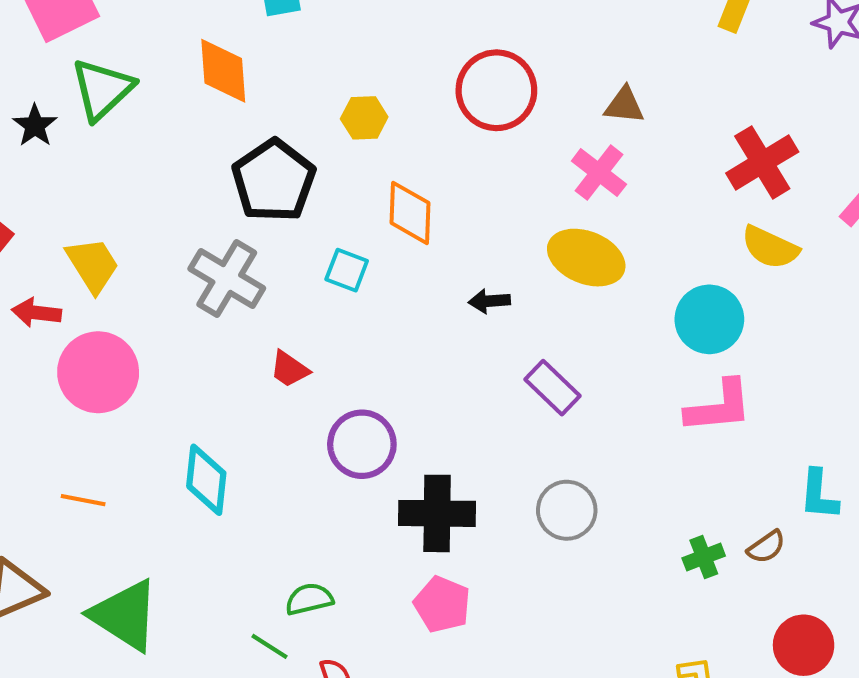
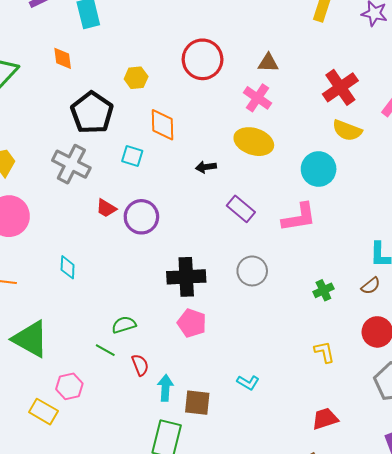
orange diamond: (223, 71) -> (63, 58), size x0.7
pink L-shape: (719, 407) -> (299, 217), moved
purple circle: (362, 444) -> (141, 217), moved
cyan diamond: (206, 480) -> (68, 267), size x0.7
brown semicircle: (766, 547) -> (371, 286), moved

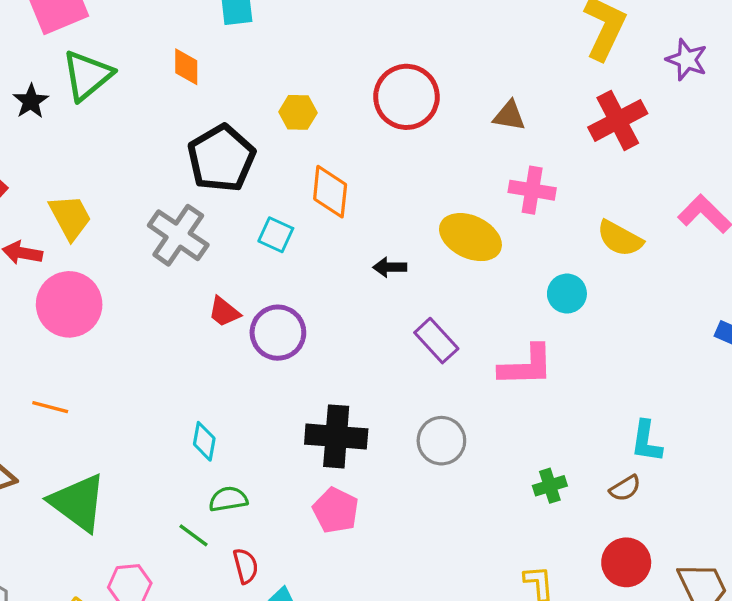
red cross: (340, 87) -> (618, 120), moved
pink cross: (257, 98) -> (532, 190), moved, turned -32
cyan circle: (319, 169) -> (567, 294), size x0.7
cyan diamond: (68, 267) -> (204, 441), moved

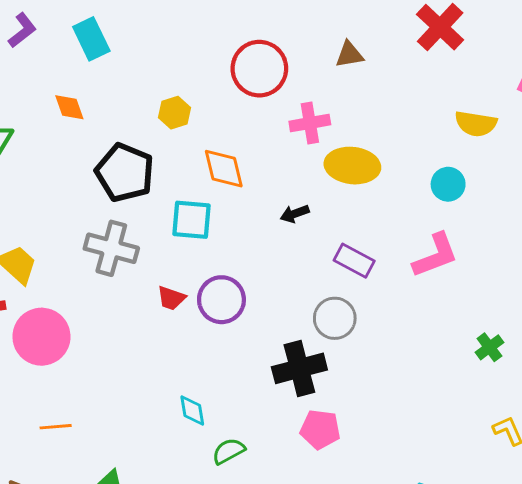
pink cross: (532, 190) -> (310, 123), moved
cyan square: (276, 235) -> (192, 220), size x1.4
gray circle: (441, 441) -> (335, 318), moved

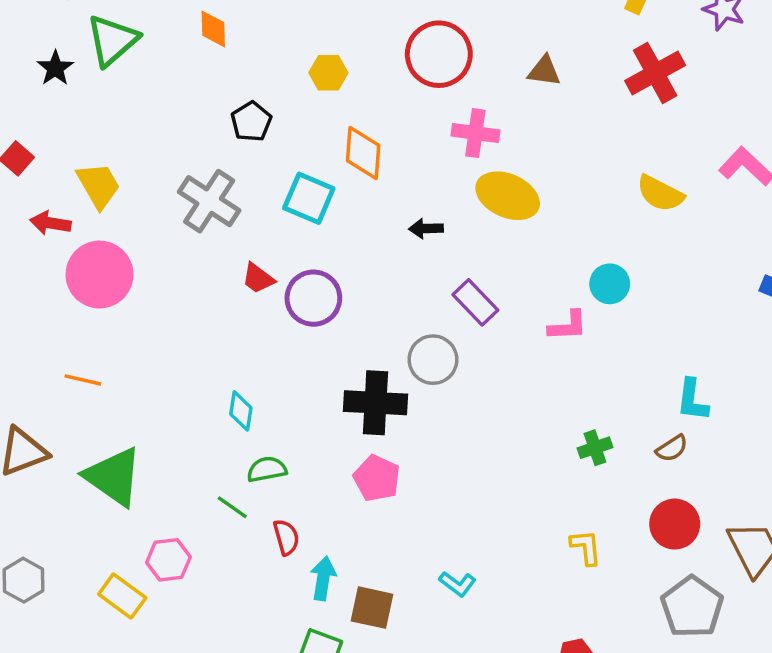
black pentagon: (125, 173) -> (251, 122), size x0.6
cyan circle: (448, 184) -> (610, 284), moved
pink L-shape: (435, 255) -> (568, 326), size x0.7

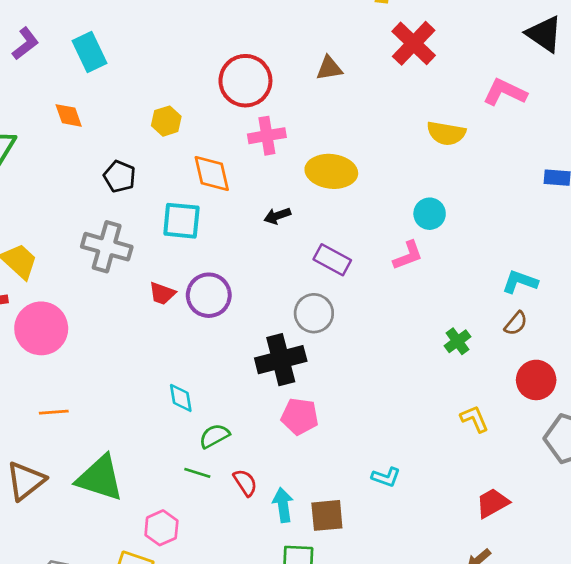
pink cross: (475, 133) -> (267, 136), moved
cyan L-shape: (692, 400) -> (520, 282), turned 120

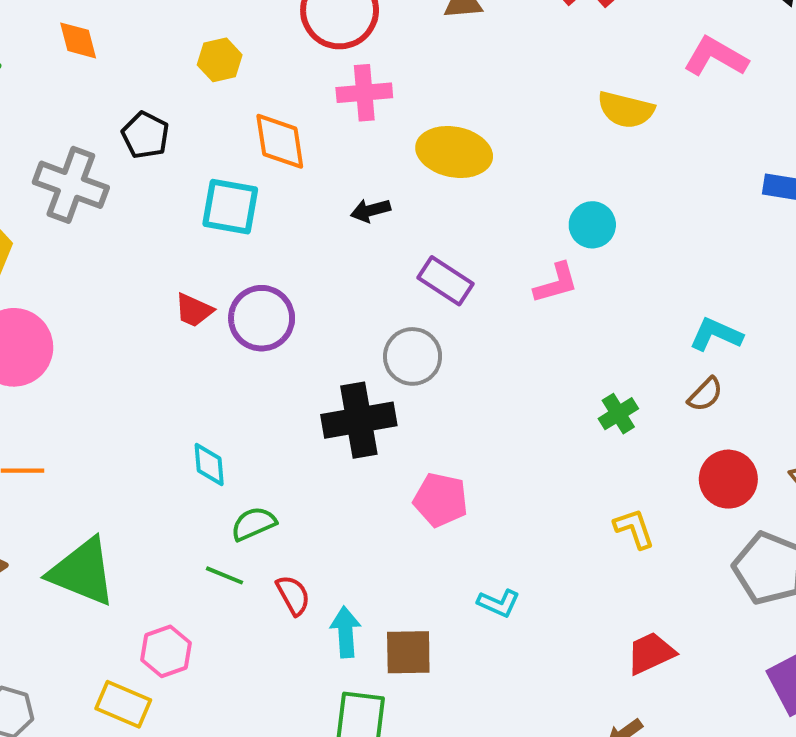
gray cross: (107, 247) -> (71, 185), moved
pink pentagon: (300, 416) -> (441, 500), moved

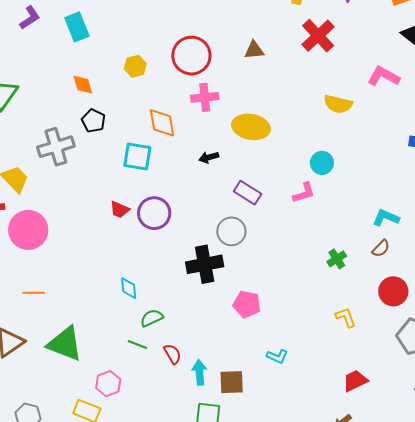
orange diamond: (78, 40) -> (83, 85), moved
yellow hexagon: (220, 60) -> (135, 66), moved
gray cross: (71, 185) -> (56, 147), turned -36

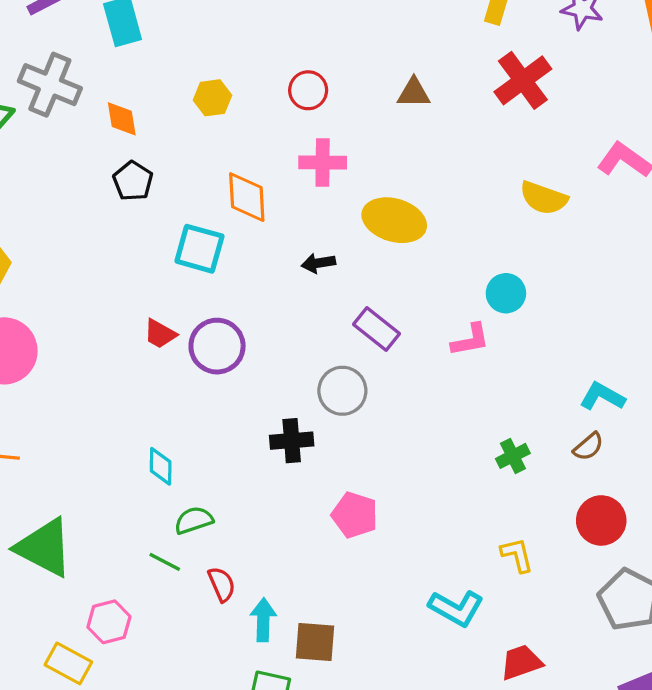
red circle: (191, 56) -> (308, 90), size x0.6
gray cross: (56, 147) -> (50, 85), moved, turned 33
black cross: (205, 264) -> (292, 441), size x0.7
cyan L-shape: (277, 356) -> (456, 608), moved, size x1.5

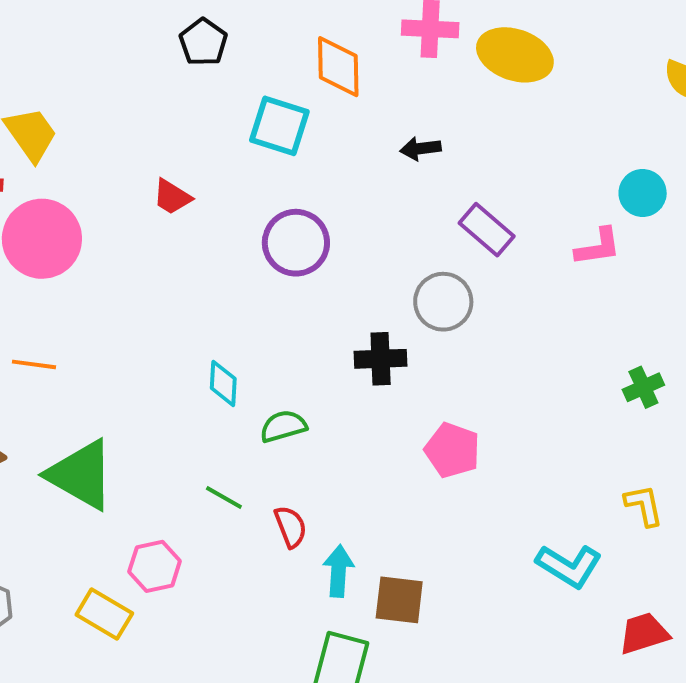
yellow ellipse: (394, 220) -> (515, 55), moved
red trapezoid: (160, 334) -> (172, 197), moved
green semicircle: (194, 520) -> (283, 426), moved

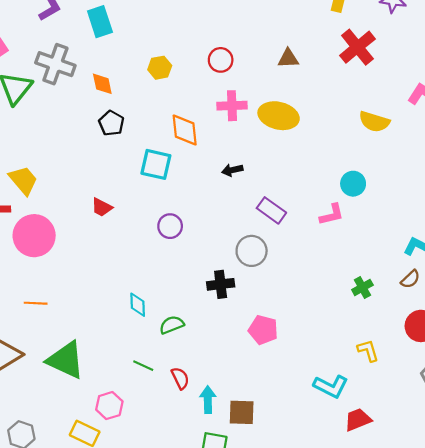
purple circle: (296, 243) -> (170, 226), size x0.7
red trapezoid: (644, 633) -> (358, 420), moved

